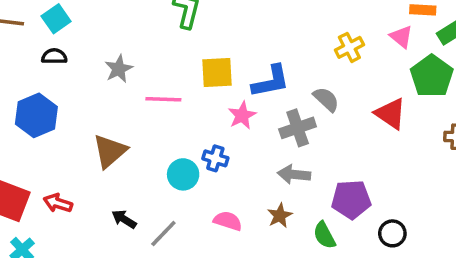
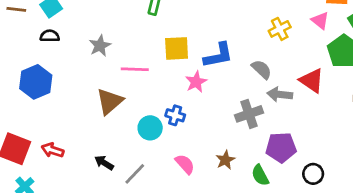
gray cross: (298, 128) -> (249, 114), moved
brown triangle: (110, 151) -> (110, 101), moved
gray arrow: (294, 174) -> (280, 94), moved
pink semicircle: (228, 221) -> (185, 164), turned 30

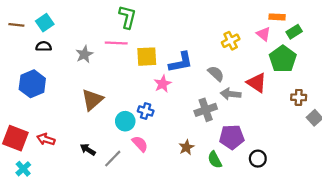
pink line: (135, 69) -> (116, 43), moved
pink semicircle: (185, 164) -> (140, 144), moved

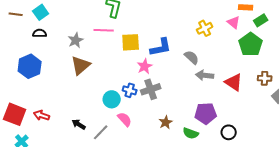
red triangle: (257, 83) -> (234, 82), moved
brown triangle: (92, 100) -> (81, 65), moved
gray cross: (206, 110) -> (151, 89), moved
green semicircle: (215, 160) -> (191, 133), turned -42

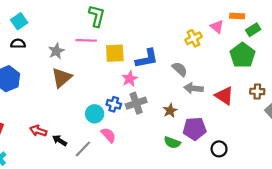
pink triangle: (234, 22) -> (217, 27), moved
red arrow: (42, 115) -> (38, 131), moved
brown star: (166, 122) -> (170, 111), moved
green semicircle: (191, 133) -> (172, 143), moved

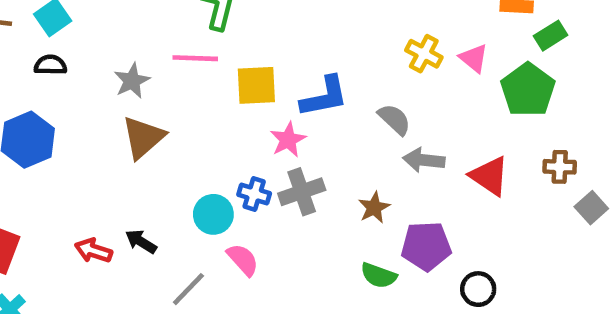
pink triangle: (217, 27) -> (474, 58), moved
yellow cross: (194, 38) -> (424, 54), turned -35
black arrow: (60, 140) -> (141, 242), moved

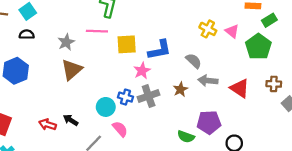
brown star: (374, 208) -> (180, 89), moved

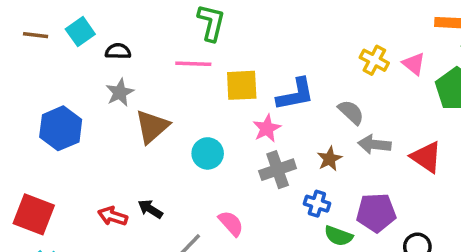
black semicircle: (27, 34) -> (118, 51), moved
gray star: (66, 42) -> (120, 92), moved
blue cross: (125, 97) -> (317, 204), moved
cyan circle: (106, 107) -> (208, 153), moved

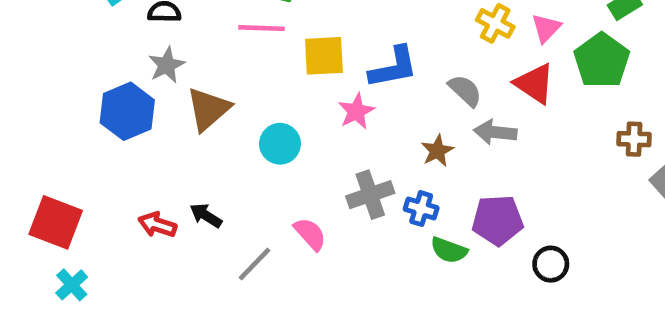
pink triangle: (414, 64) -> (546, 28), turned 35
blue hexagon: (61, 128) -> (127, 111), moved
red triangle: (426, 157) -> (535, 84), moved
gray cross: (278, 170) -> (370, 195), moved

